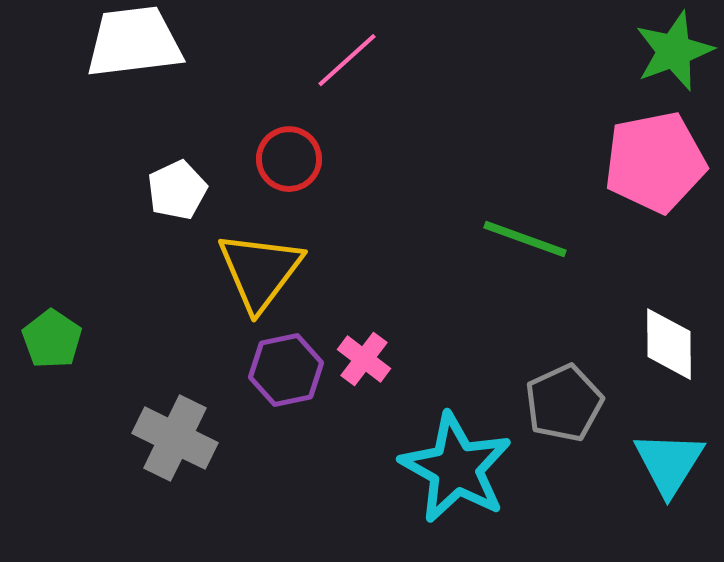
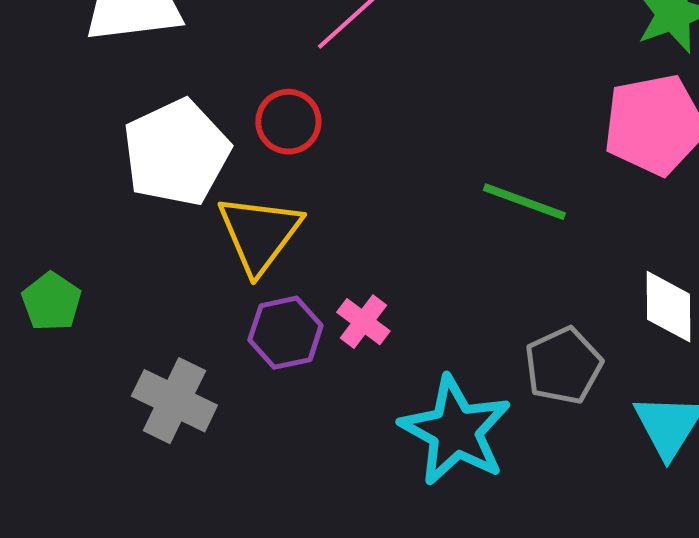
white pentagon: (177, 190) -> (176, 153), size x1.8

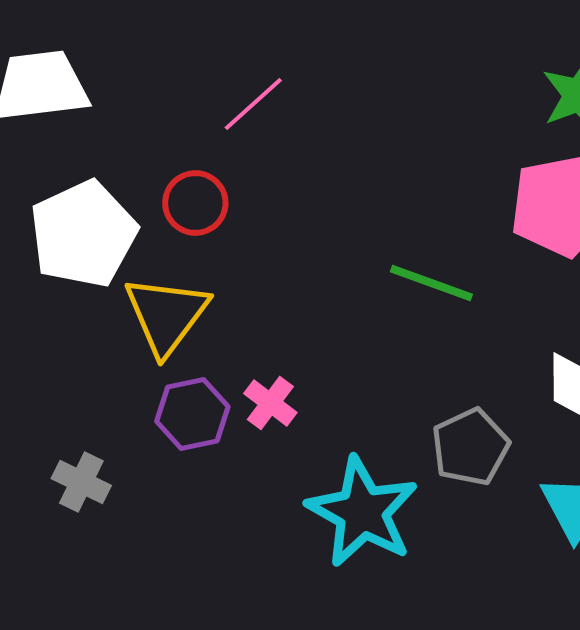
gray cross: (174, 401) -> (81, 482), size x0.7

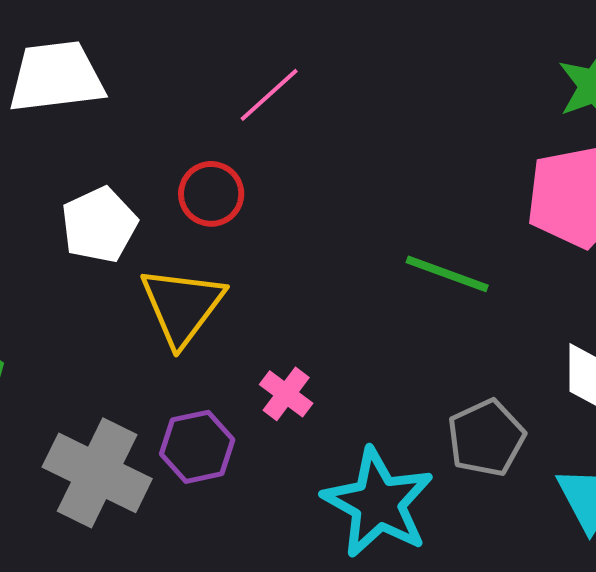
white pentagon: (83, 234) -> (99, 225), size x0.7
purple hexagon: (192, 414) -> (197, 447), moved
gray cross: (81, 482) -> (97, 473), size x1.8

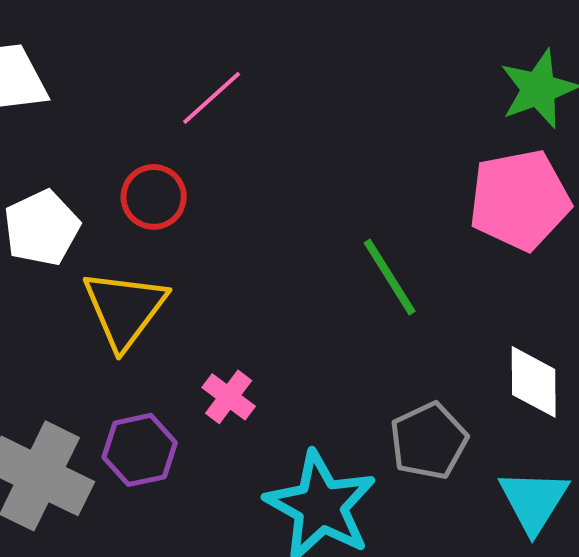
green line: (447, 274) -> (390, 277), turned 38

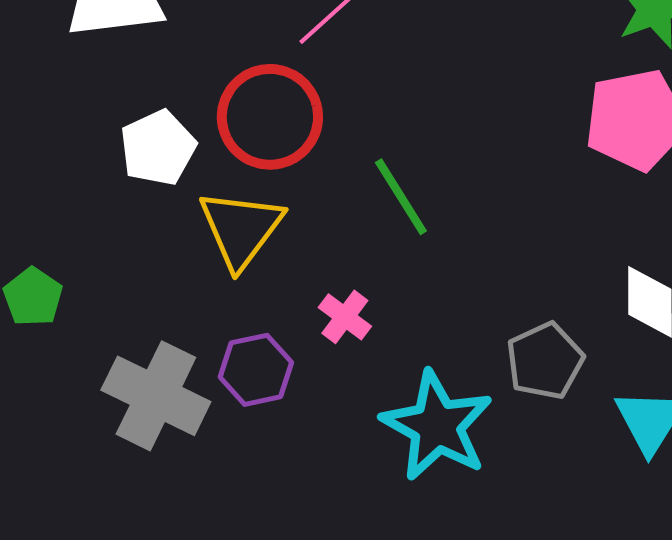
red circle: (154, 197) -> (270, 117), size x1.6
green line: (390, 277) -> (401, 197), moved

